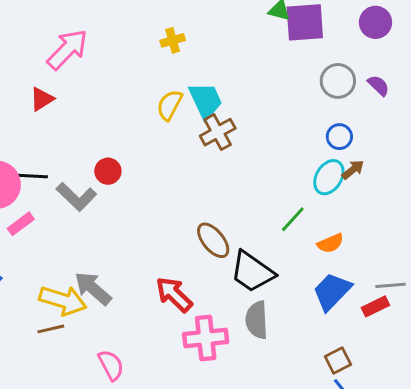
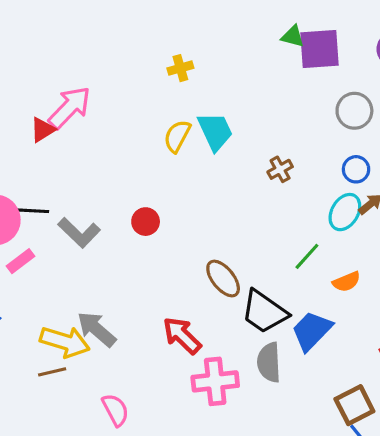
pink arrow: (67, 49) -> (70, 108), moved
brown cross: (218, 132) -> (280, 169), moved, size x0.7
red circle: (108, 171) -> (146, 222), moved
blue trapezoid: (332, 291) -> (312, 331), moved
brown square: (338, 361) -> (354, 405), size x1.4

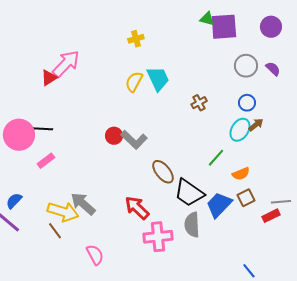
gray L-shape: (79, 233) -> (134, 140), moved
pink rectangle: (21, 261) -> (46, 161), moved
brown line: (52, 372) -> (55, 231), turned 66
brown square: (354, 405) -> (246, 198), moved, size x0.7

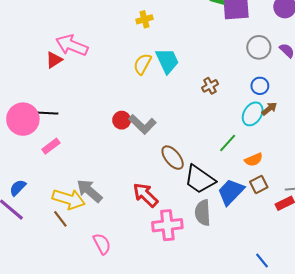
pink arrow: (66, 64) -> (72, 45), turned -112

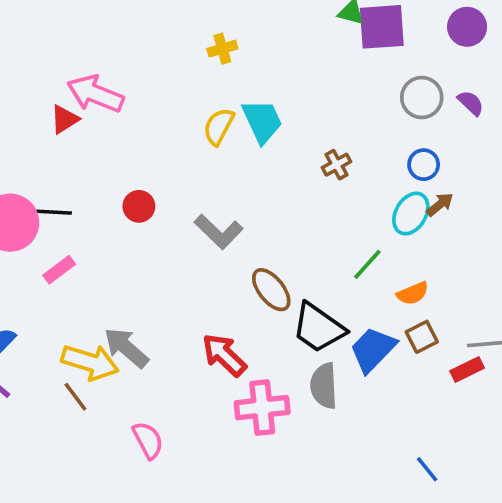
red circle: (122, 120) -> (139, 206), moved

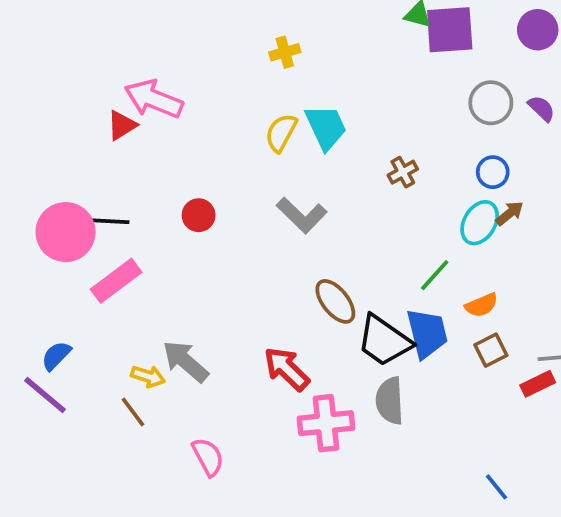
gray L-shape: (219, 232) -> (302, 215), moved
pink rectangle: (59, 270) -> (116, 281), size x1.5
blue trapezoid: (373, 350) -> (427, 333), moved, turned 122
yellow arrow: (90, 362) -> (148, 376), size x0.6

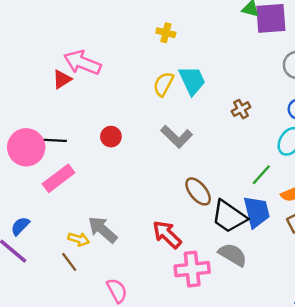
yellow cross: (285, 52) -> (166, 33), turned 30
gray semicircle: (390, 401) -> (233, 255), turned 124

